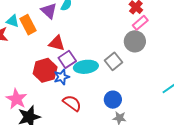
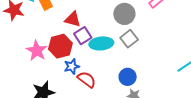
gray circle: (135, 41) -> (124, 14), moved
blue star: (62, 77) -> (72, 66), moved
pink star: (16, 99) -> (37, 51), moved

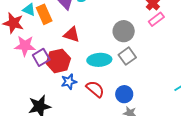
purple square: (83, 36) -> (41, 57), moved
pink star: (37, 51) -> (25, 46), moved, turned -30
red semicircle: (87, 79) -> (95, 89), moved

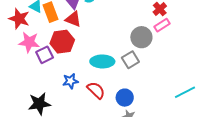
gray circle: (124, 31) -> (141, 37), moved
red triangle: (72, 35) -> (73, 19), moved
red hexagon: (58, 61) -> (62, 42), moved

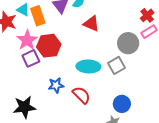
red triangle: (73, 19) -> (91, 24), moved
pink star: (29, 42) -> (27, 40), moved, turned 30
blue circle: (125, 98) -> (122, 104), moved

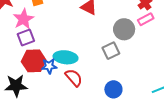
red hexagon: (49, 46) -> (34, 61), moved
cyan ellipse: (88, 66) -> (66, 57), moved

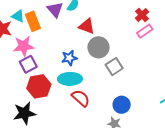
pink star: (24, 19) -> (23, 46), turned 30
gray circle: (124, 29) -> (98, 47), moved
blue star: (49, 66) -> (69, 58), moved

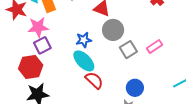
pink rectangle: (145, 31) -> (154, 46), moved
cyan ellipse: (70, 79) -> (84, 61), turned 45
red hexagon: (39, 86) -> (31, 67), moved

